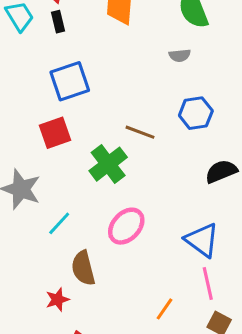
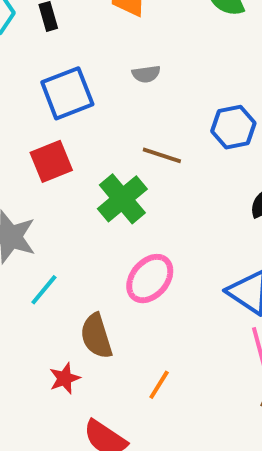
gray semicircle: (180, 55) -> (146, 74), moved
cyan line: (59, 223) -> (44, 290), moved
orange line: (165, 309) -> (159, 385), moved

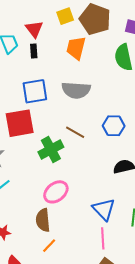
gray semicircle: (146, 74) -> (76, 90), size x2.0
red square: (51, 161) -> (20, 123), size x1.4
brown semicircle: (96, 336) -> (43, 220), moved

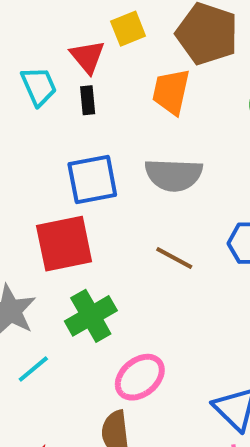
yellow square: (65, 16) -> (128, 29), moved
green cross: (51, 149) -> (91, 316), moved

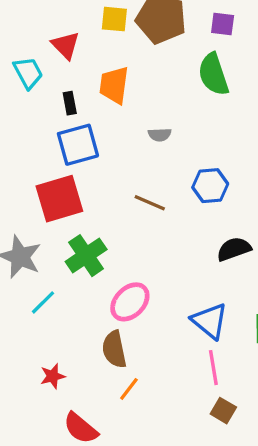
yellow square: (128, 29) -> (114, 19), moved, turned 32
orange trapezoid: (171, 92) -> (114, 85), moved
black rectangle: (88, 100) -> (70, 103), moved
gray semicircle: (174, 175) -> (160, 135), moved, size x0.5

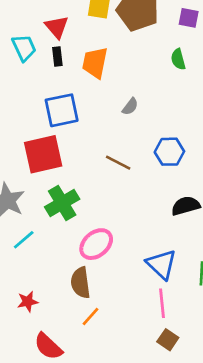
green semicircle: (213, 74) -> (178, 59), size x0.6
black rectangle: (70, 103) -> (57, 56), moved
gray semicircle: (160, 135) -> (130, 106), turned -54

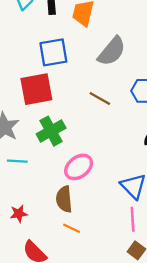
gray semicircle: (130, 106) -> (112, 51), size x2.0
cyan line: (24, 240) -> (17, 161), turned 42
orange line: (90, 316) -> (72, 228), turned 72

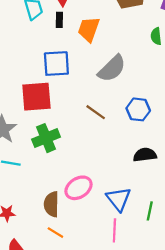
pink ellipse: (79, 167) -> (79, 188), moved

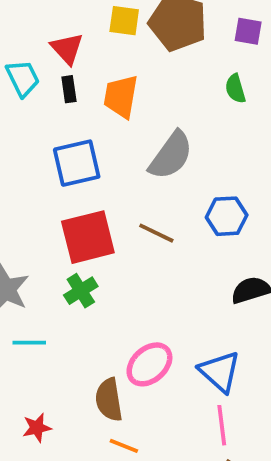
red square: (36, 97) -> (88, 237), moved
green cross: (46, 138) -> (81, 291), size x0.7

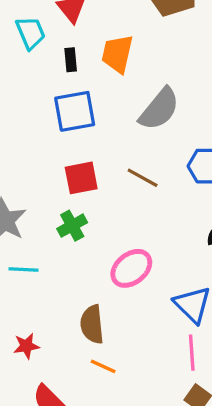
black rectangle: (69, 89) -> (71, 60), moved
red square: (88, 237) -> (81, 178), size x0.7
pink ellipse: (149, 364) -> (131, 268), moved

